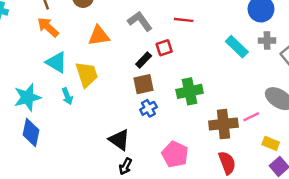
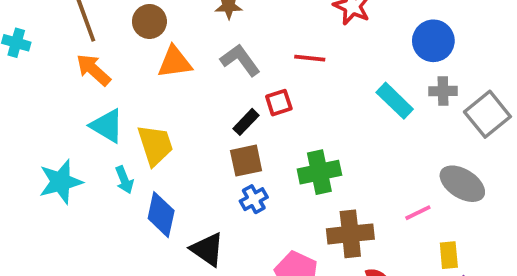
orange triangle: (99, 36) -> (175, 62), moved
brown cross: (223, 124) -> (350, 234), moved
blue diamond: (31, 133) -> (161, 215), moved
yellow rectangle: (271, 143) -> (449, 255), turned 63

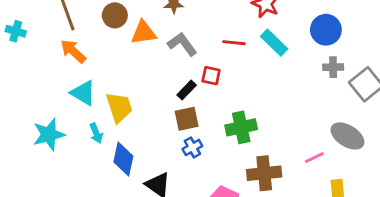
orange triangle: (175, 62) -> (144, 33), moved
cyan rectangle: (395, 101) -> (274, 43), moved
red square: (279, 103) -> (211, 76), turned 30

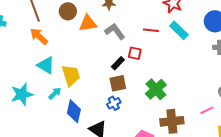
green cross: (241, 127) -> (156, 89), turned -30
cyan arrow: (96, 133) -> (55, 93), turned -112
blue cross: (192, 147) -> (114, 103), moved

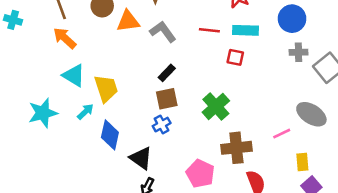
cyan rectangle: (179, 30) -> (246, 30), turned -42
red square: (135, 53) -> (235, 57), moved

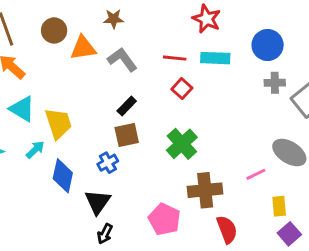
red square: (235, 57) -> (182, 89), moved, turned 30
blue cross: (162, 125) -> (108, 163), moved
black triangle: (141, 158) -> (98, 202), turned 30

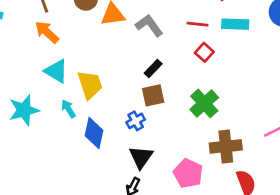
cyan arrow: (35, 150) -> (68, 109), turned -78
black triangle: (98, 202) -> (141, 157), moved

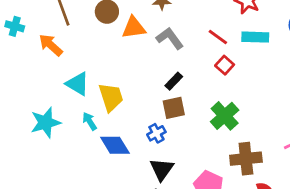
red line: (198, 24) -> (218, 37), turned 30
orange arrow: (47, 32) -> (51, 45), moved
blue diamond: (94, 133) -> (115, 145), turned -44

